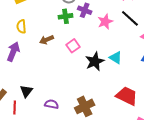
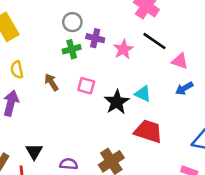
brown arrow: (47, 40) -> (51, 82), turned 88
pink square: (73, 46) -> (86, 86), turned -32
red trapezoid: (127, 96) -> (148, 131), moved

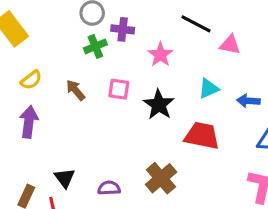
pink star: (123, 49) -> (160, 55), moved
yellow semicircle: (17, 70) -> (31, 80), turned -108
blue arrow: (184, 88) -> (248, 101), moved, turned 42
cyan triangle: (143, 94) -> (209, 89), moved, turned -42

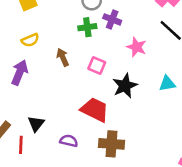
pink star: (160, 55) -> (136, 47), turned -30
red trapezoid: (202, 136) -> (95, 110), moved
brown cross: (161, 178) -> (111, 144), turned 30

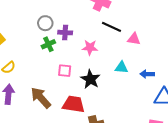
brown arrow: (63, 57) -> (41, 98), moved, size x1.6
cyan triangle: (167, 84) -> (122, 67), turned 32

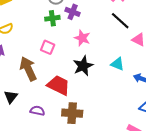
pink star: (90, 47) -> (82, 38), moved
pink square: (65, 71) -> (48, 47), moved

